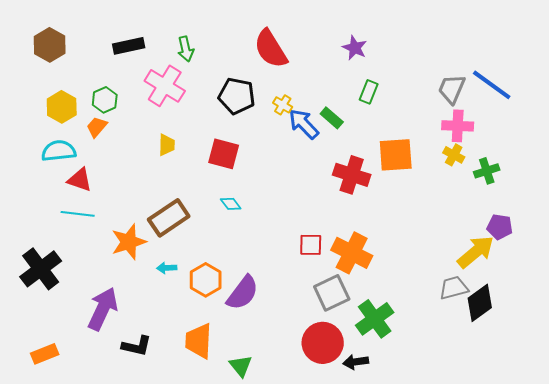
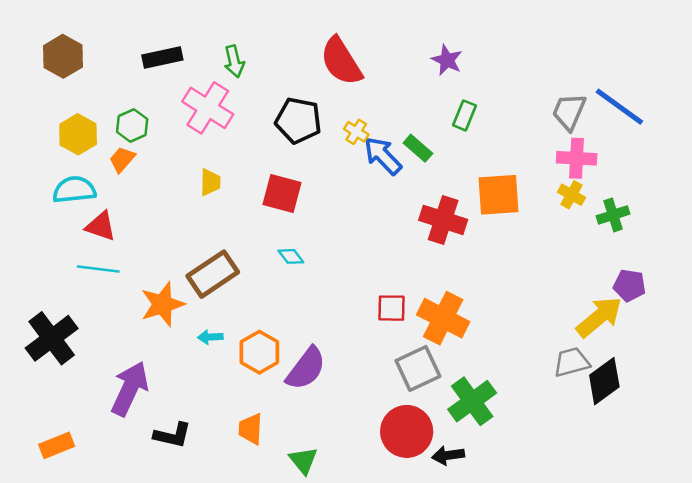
orange trapezoid: (199, 341) -> (251, 429), size x0.7

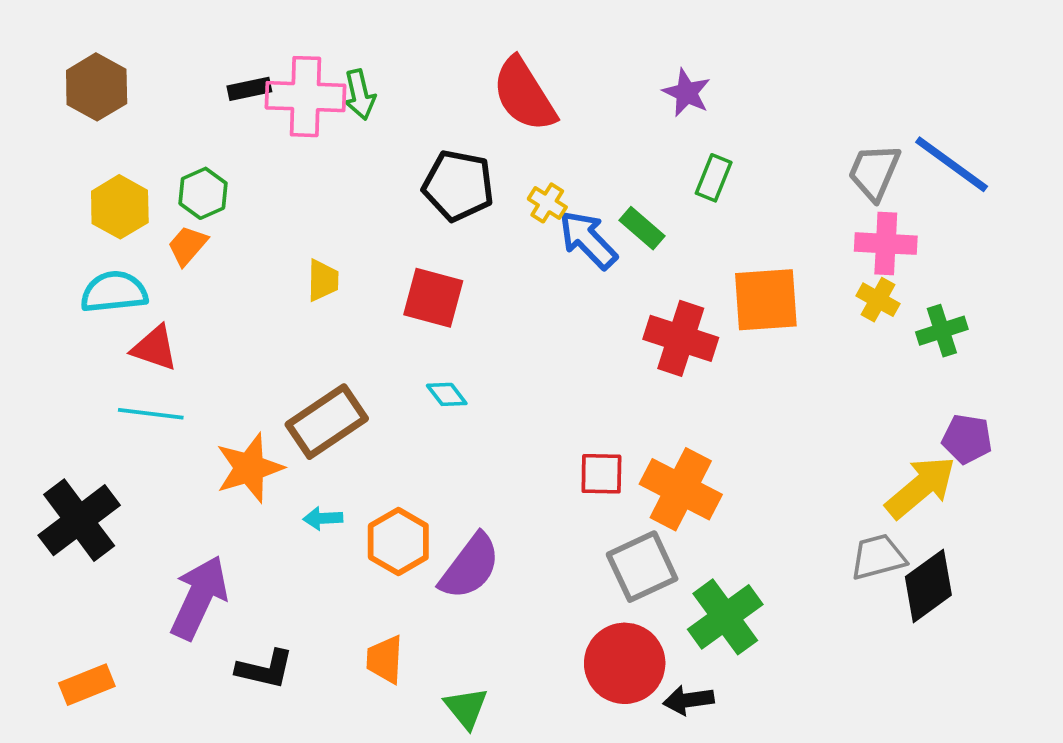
black rectangle: (162, 58) -> (249, 89), size x0.7
pink cross: (208, 108) -> (305, 97), moved, turned -30

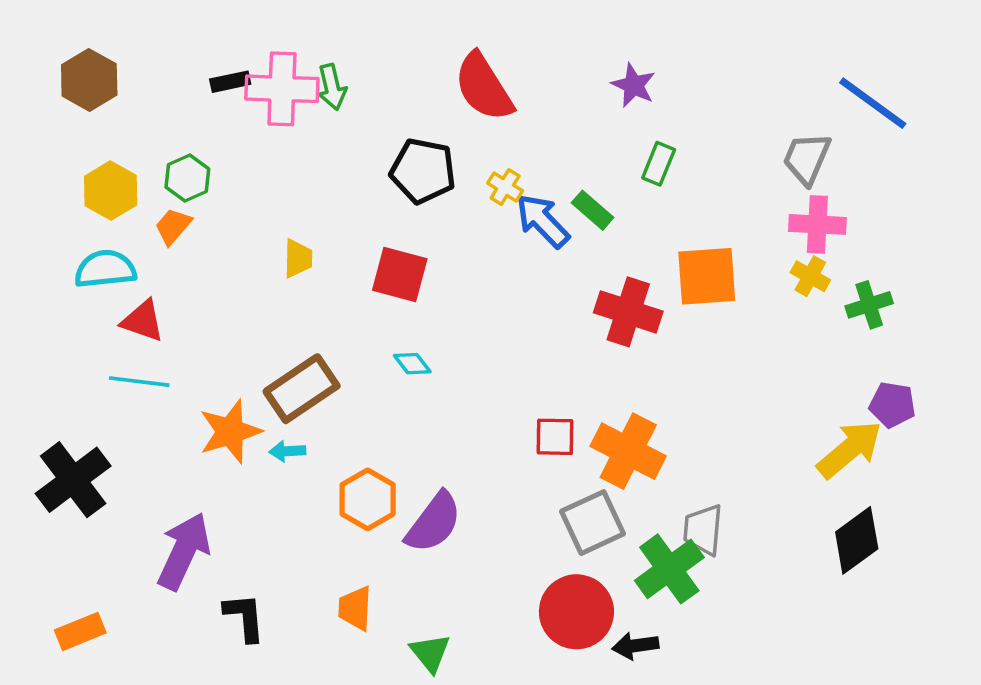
blue line: (952, 164) -> (873, 103), moved
cyan arrow: (323, 518) -> (287, 451), moved
gray trapezoid: (878, 557) -> (703, 530), moved, turned -70
black L-shape: (265, 669) -> (244, 617), turned -108

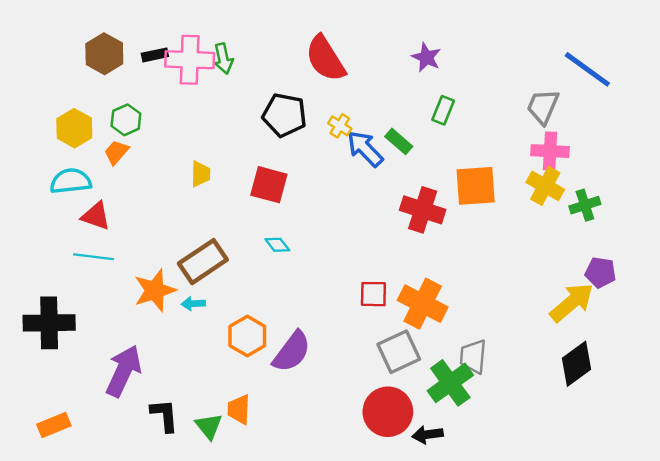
brown hexagon: (89, 80) -> (104, 54), moved
yellow cross: (810, 276) -> (545, 186), size x1.4
black cross: (73, 480) -> (49, 323), turned 36
green triangle: (430, 653) -> (209, 426), moved

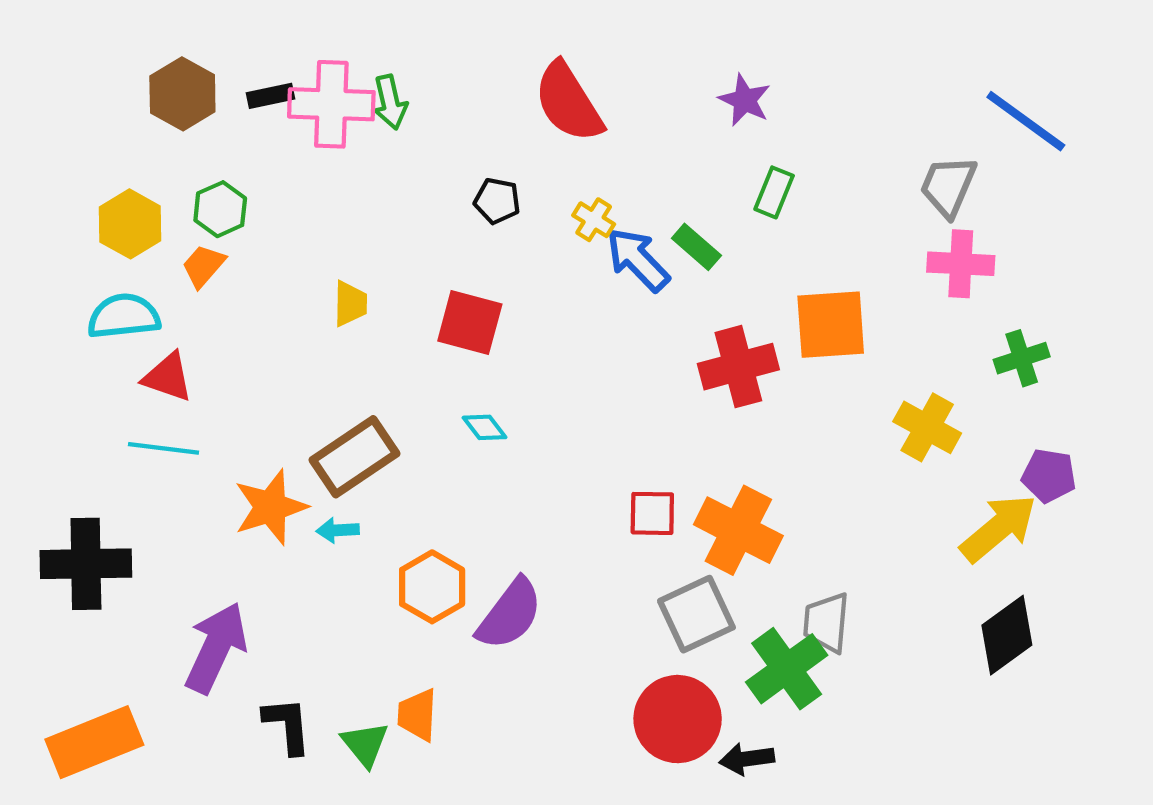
black pentagon: (285, 115) -> (497, 201), size x0.6
yellow cross: (545, 186) -> (927, 427), moved
red cross: (423, 210) -> (738, 367), turned -33
orange rectangle: (54, 425) -> (94, 742), size x1.6

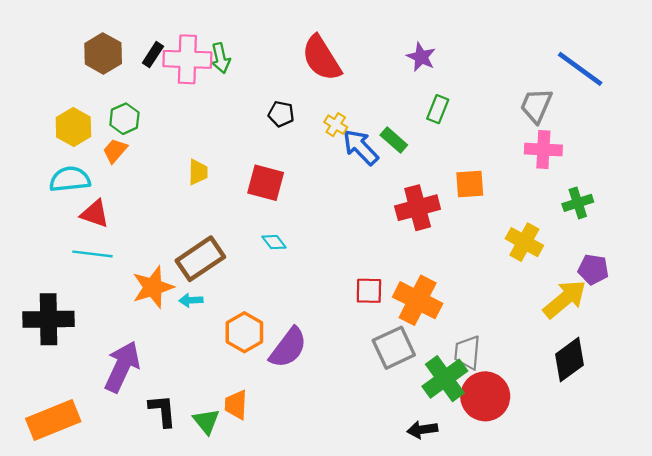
black rectangle: (271, 96) -> (153, 55), turned -45
orange square: (831, 325) -> (470, 184), size x0.7
red circle: (678, 719) -> (485, 396), moved

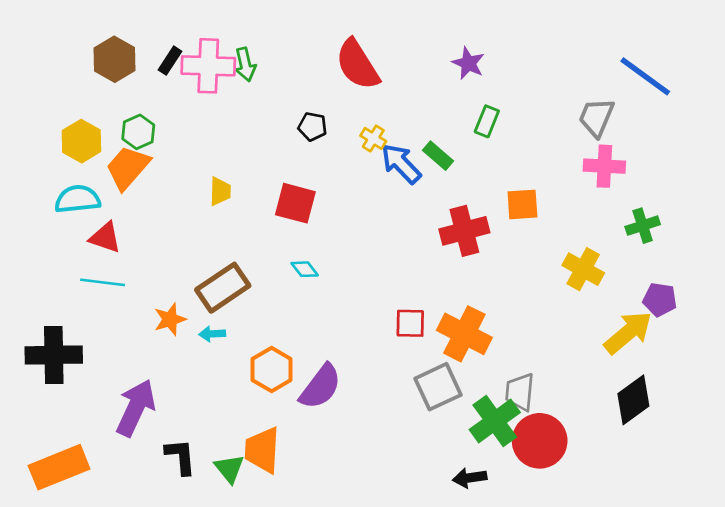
orange trapezoid: (115, 151) -> (128, 168), size x1.6
orange star: (153, 287) -> (170, 319), size x0.7
orange trapezoid: (236, 405) -> (262, 450), size x1.4

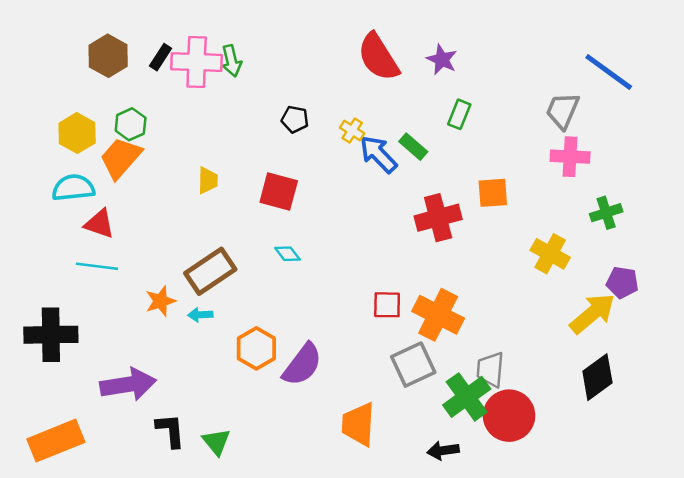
red semicircle: (357, 65) -> (378, 57), moved
purple arrow: (136, 408) -> (128, 385), turned 56
orange trapezoid: (262, 450) -> (358, 424), moved

